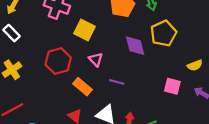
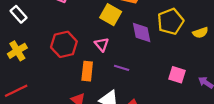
yellow square: (85, 30) -> (111, 15), moved
yellow semicircle: (195, 65) -> (200, 33), moved
orange rectangle: (83, 87) -> (87, 71), turned 54

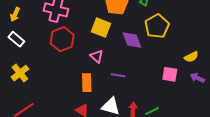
yellow semicircle: (200, 33) -> (191, 57), moved
red hexagon: (64, 44) -> (62, 39), moved

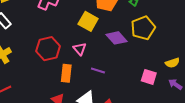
red hexagon: (62, 39) -> (48, 49), moved
purple diamond: (132, 40) -> (116, 38), turned -30

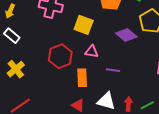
yellow square: (88, 21) -> (84, 25), moved
pink triangle: (80, 49) -> (92, 52), turned -32

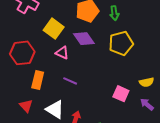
purple diamond: (126, 35) -> (84, 39), moved
pink triangle: (92, 52) -> (62, 53), moved

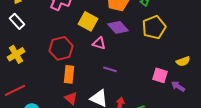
orange rectangle: (38, 80) -> (69, 74), moved
purple arrow: (147, 104) -> (178, 86), moved

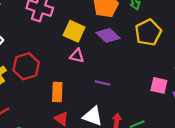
pink triangle: (99, 43) -> (77, 56), moved
red hexagon: (61, 48) -> (26, 66), moved

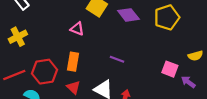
pink triangle: (77, 56) -> (77, 29), moved
red hexagon: (26, 66) -> (44, 72), moved

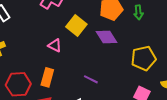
yellow pentagon: (167, 17) -> (144, 58), moved

